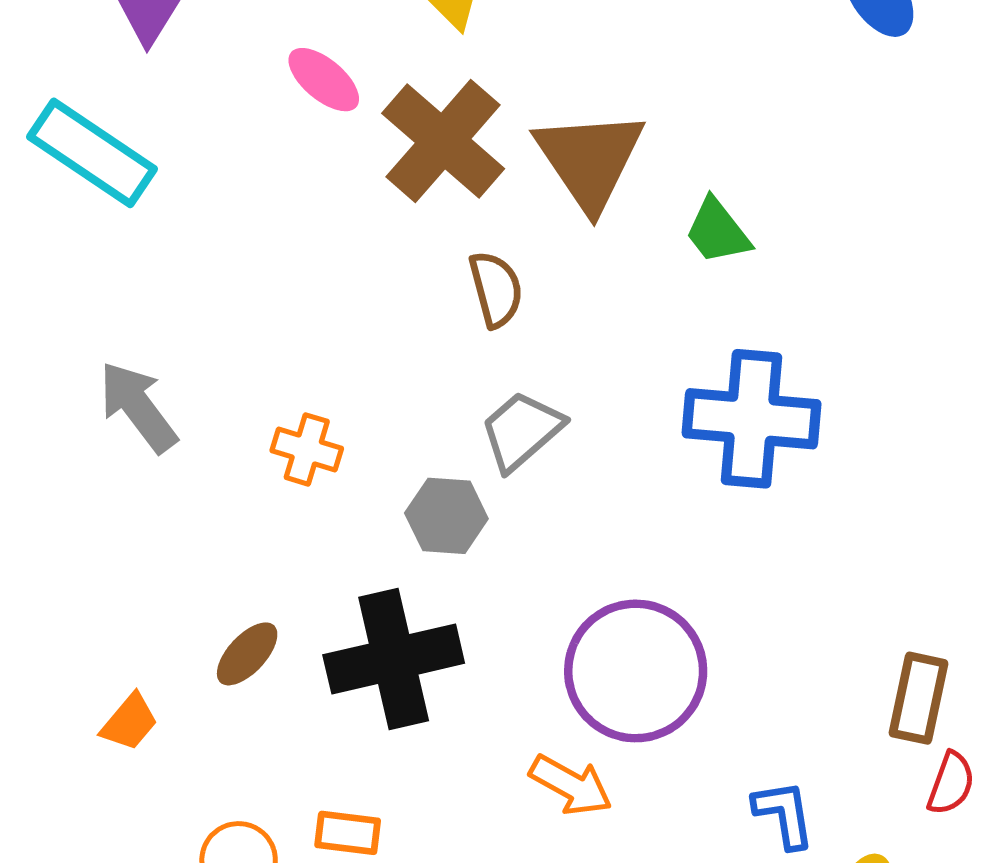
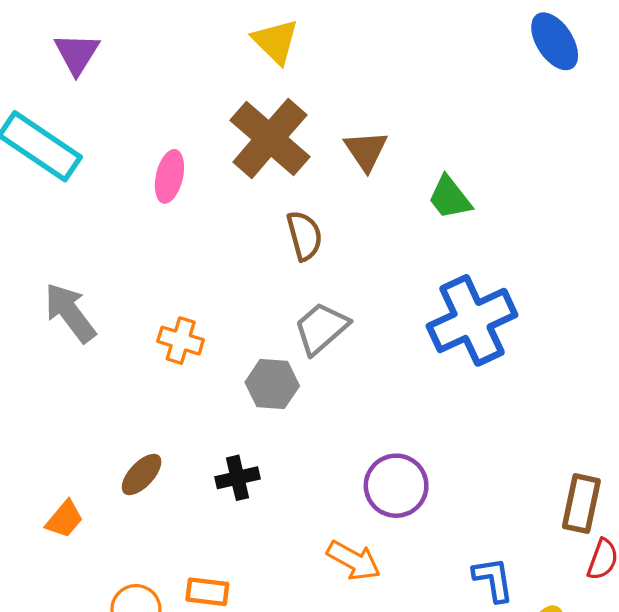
pink ellipse: (324, 80) -> (169, 176), moved, turned 63
brown triangle: (590, 160) -> (366, 151), size x0.6
blue cross: (752, 419) -> (472, 320), turned -30
black cross: (394, 659) -> (238, 478), size x0.5
purple circle: (636, 671) -> (396, 486), size x0.7

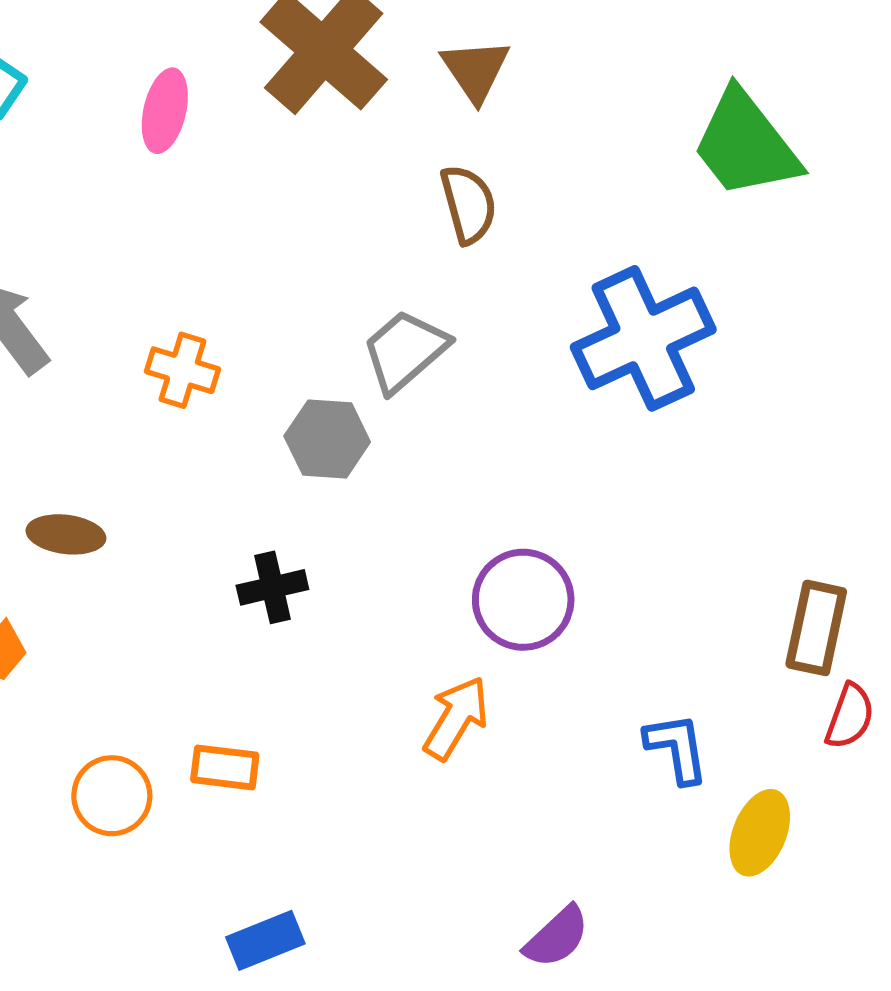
green trapezoid: (450, 198) -> (746, 144), moved, size x1.6
brown semicircle: (305, 236) -> (468, 204), moved
brown ellipse: (142, 475) -> (66, 534), moved, turned 54
orange arrow: (354, 560) -> (456, 718), turned -88

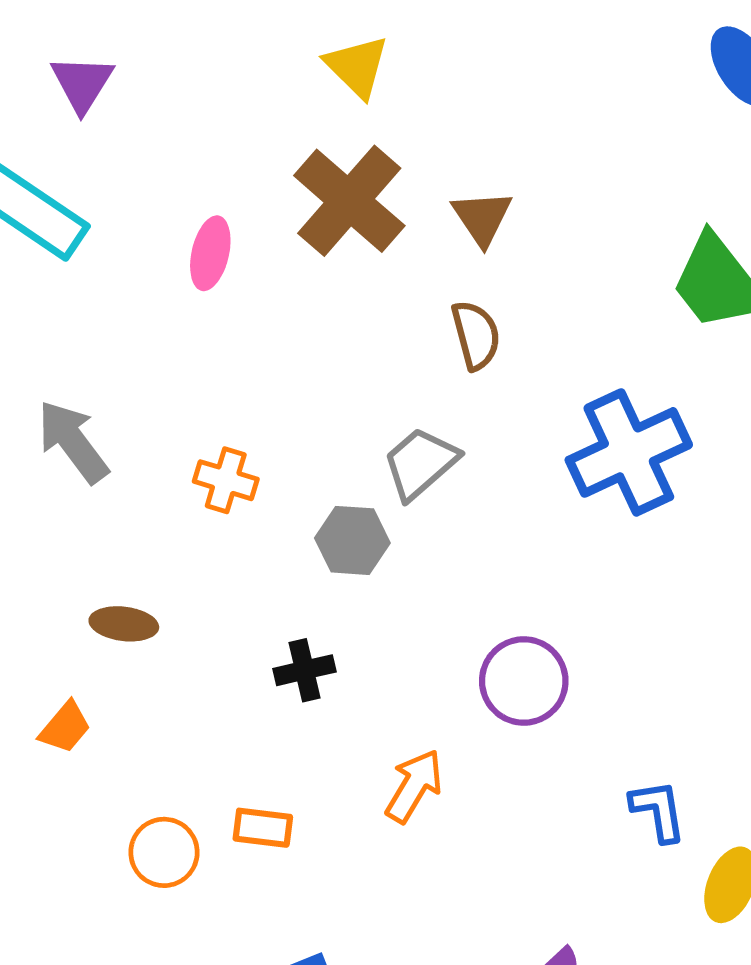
orange arrow: (456, 718) -> (414, 786), moved

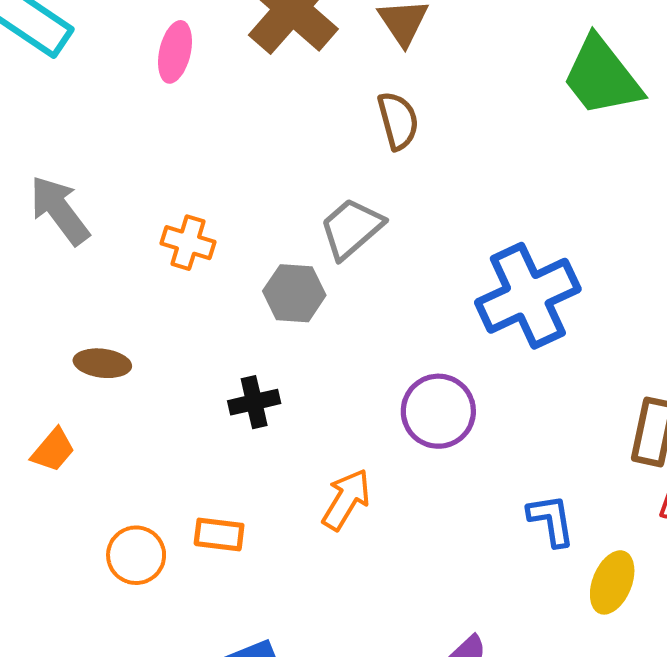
blue cross: (629, 452) -> (528, 296), moved

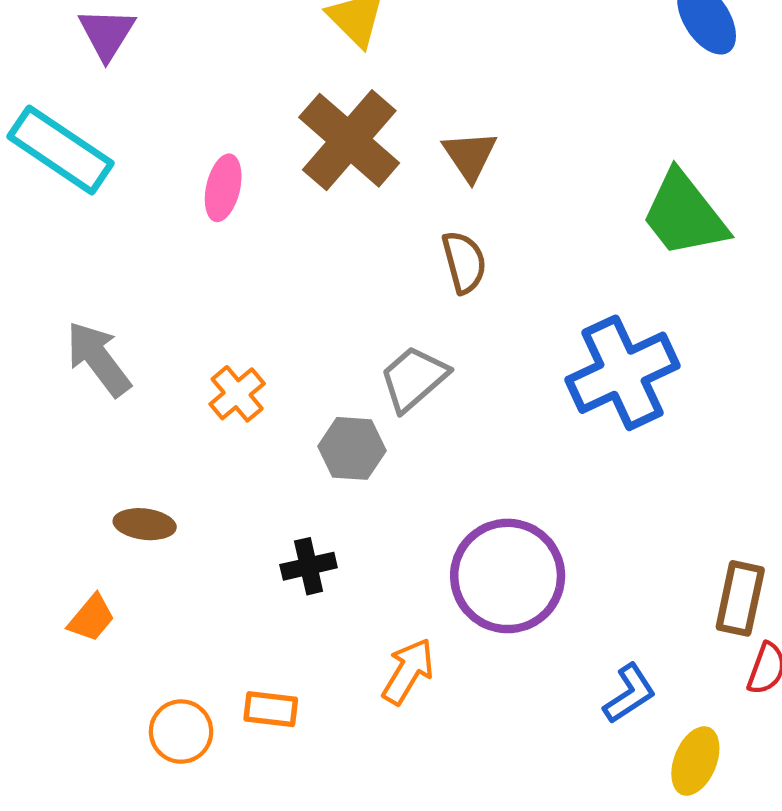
orange cross: (188, 243) -> (237, 394), turned 33
blue cross: (528, 296) -> (622, 373), moved
purple circle: (438, 411) -> (508, 576), size x1.4
blue L-shape: (551, 520) -> (630, 694), turned 66

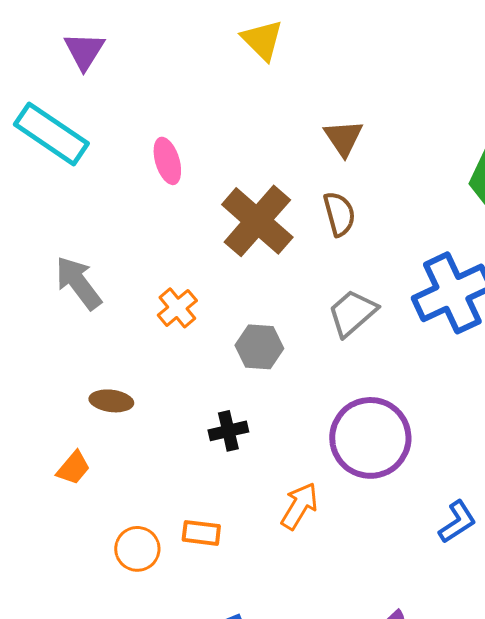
brown cross: (349, 140) -> (257, 221), moved
pink ellipse: (223, 188) -> (167, 161), turned -30
gray trapezoid: (414, 378) -> (352, 313), moved

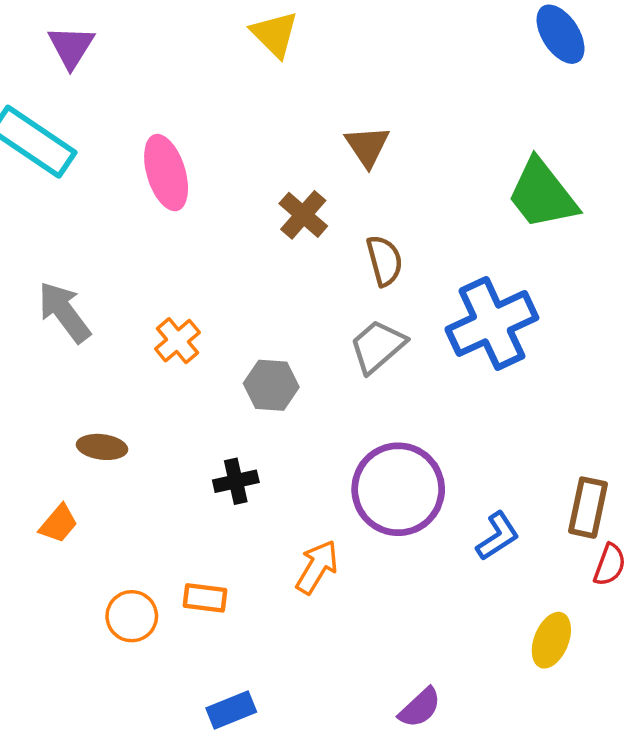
pink ellipse: (167, 161) -> (166, 173), size x1.4
brown semicircle: (339, 214) -> (384, 261), moved
brown cross: (257, 221) -> (303, 215), moved, size x0.6
blue L-shape: (457, 522) -> (498, 536), moved

